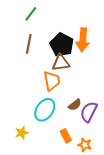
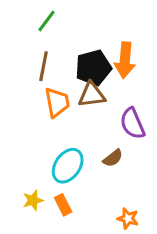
black pentagon: (62, 45) -> (93, 68), turned 30
orange trapezoid: (52, 81) -> (57, 102), moved
purple semicircle: (89, 112) -> (132, 123), moved, turned -50
orange rectangle: (66, 136) -> (63, 205), moved

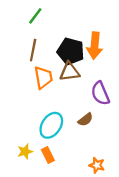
black pentagon: (93, 68) -> (71, 51), turned 30

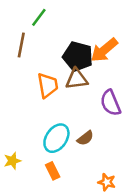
orange arrow: (95, 46) -> (104, 50), turned 45
brown line: (33, 50) -> (21, 45), moved
brown semicircle: (85, 120) -> (85, 138), moved
yellow star: (25, 152) -> (12, 161), moved

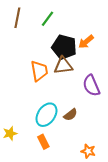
green line: (39, 17) -> (48, 19), moved
brown line: (21, 45) -> (17, 18), moved
orange arrow: (104, 50) -> (86, 42), size x0.7

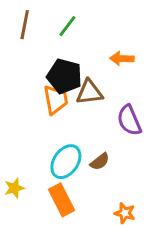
orange arrow: (86, 42) -> (122, 58), turned 42
black pentagon: (64, 47) -> (64, 76), moved
orange rectangle: (43, 142) -> (61, 200), size x1.5

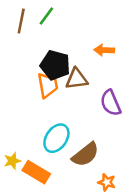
green line: (67, 26) -> (46, 16), moved
brown semicircle: (100, 162) -> (85, 155), moved, size x1.6
orange rectangle: (61, 200) -> (36, 172), moved, turned -32

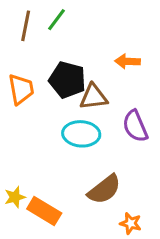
orange trapezoid: (48, 85) -> (21, 89), moved
cyan ellipse: (56, 138) -> (81, 134), moved, turned 60

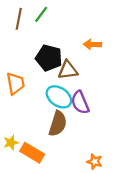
orange trapezoid: (21, 89) -> (15, 83), moved
purple semicircle: (135, 126) -> (80, 102), moved
cyan ellipse: (81, 134) -> (59, 97), turned 30
brown semicircle: (104, 189) -> (58, 124), moved, turned -35

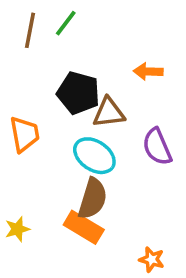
purple semicircle: (80, 102) -> (157, 147), moved
orange rectangle: (32, 153) -> (84, 227), moved

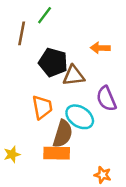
brown line: (30, 30) -> (22, 33), moved
orange trapezoid: (25, 134) -> (42, 107), moved
cyan ellipse: (94, 156) -> (80, 117), moved
orange rectangle: (84, 227) -> (57, 153), turned -30

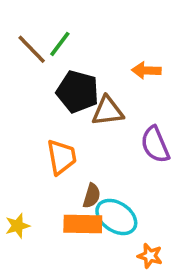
green line: (45, 15) -> (60, 44), moved
brown line: (22, 33) -> (32, 49), turned -55
cyan ellipse: (80, 117) -> (116, 217), moved
brown semicircle: (63, 134) -> (92, 196), size x0.6

